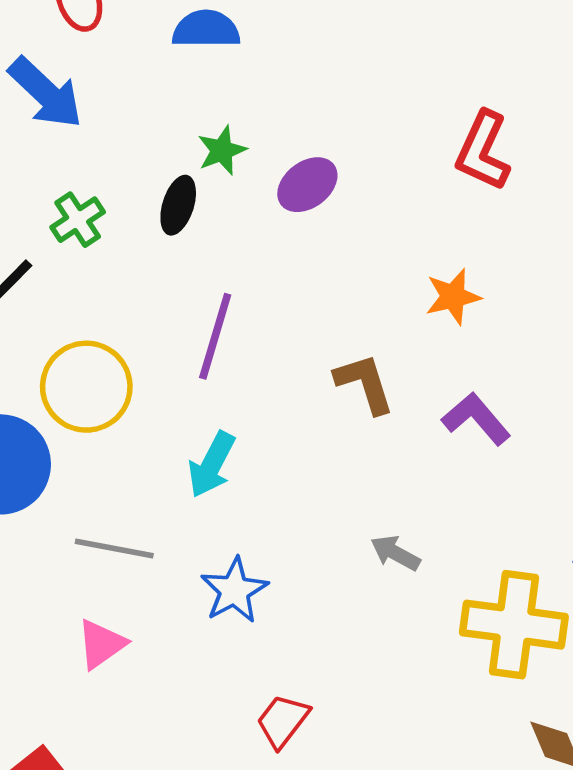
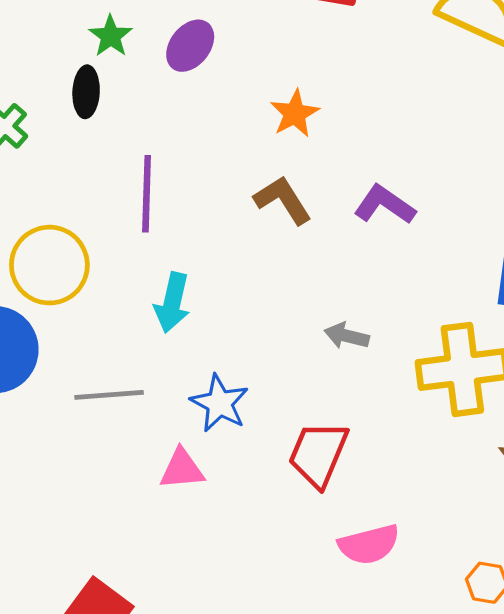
orange star: (453, 297) -> (295, 114), moved
pink triangle: (101, 644) -> (182, 469), moved, turned 45
red trapezoid: (283, 721) -> (318, 454), moved, size x1.4

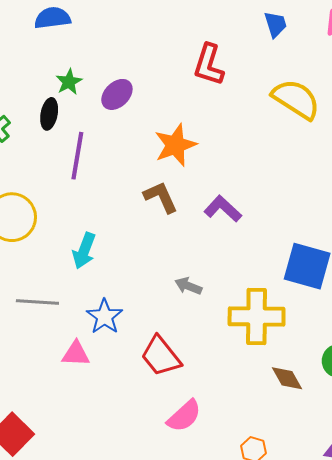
orange star: (295, 114) -> (175, 145), size x1.4
purple line: (147, 194) -> (77, 156), moved
red trapezoid: (318, 454) -> (161, 356), turned -69
pink semicircle: (369, 544) -> (184, 416), turned -36

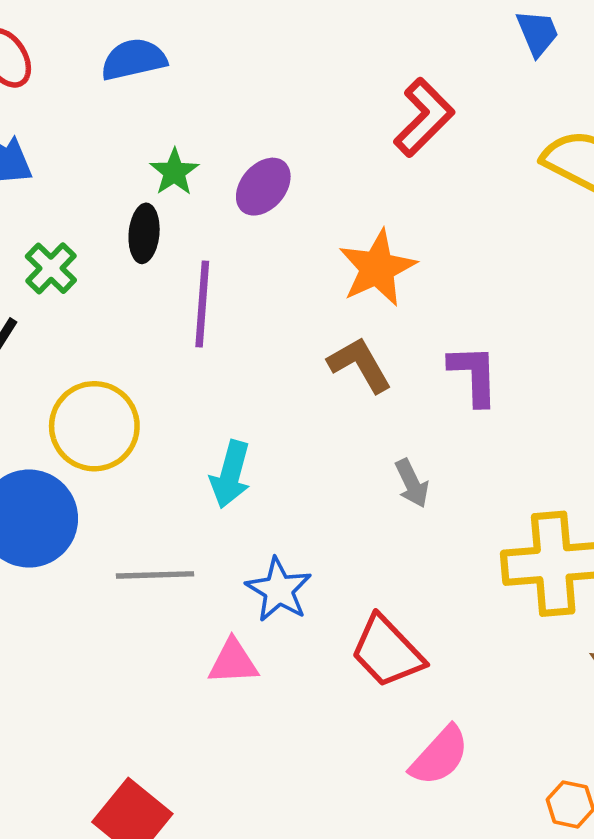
red L-shape: (209, 65) -> (424, 117), turned -147
purple L-shape: (223, 209) -> (474, 375), turned 51
gray arrow: (188, 286) -> (412, 483), moved, turned -132

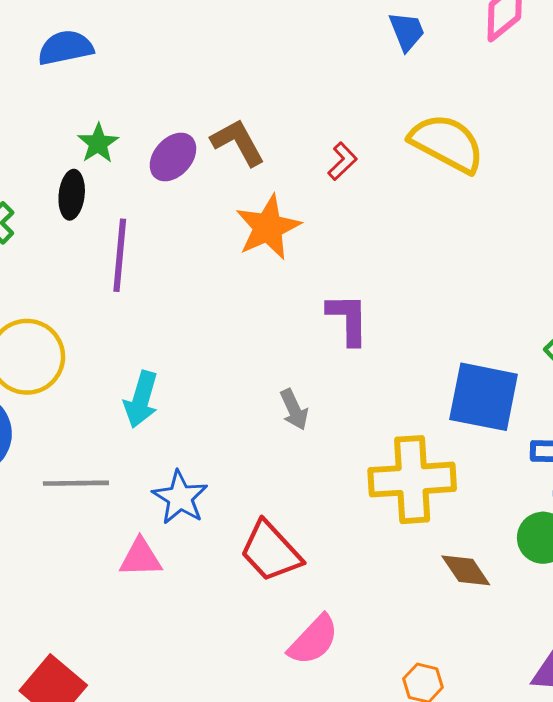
red L-shape: (424, 117) -> (342, 161), moved, size x0.6
brown L-shape: (360, 365) -> (238, 142), moved

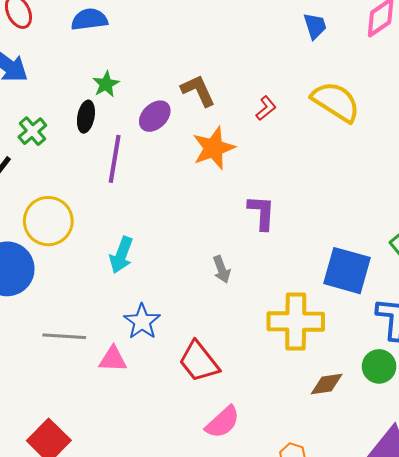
purple ellipse: (173, 157) -> (155, 116), moved
gray line: (76, 483) -> (64, 336), moved
brown diamond: (466, 570) -> (327, 384), turned -68

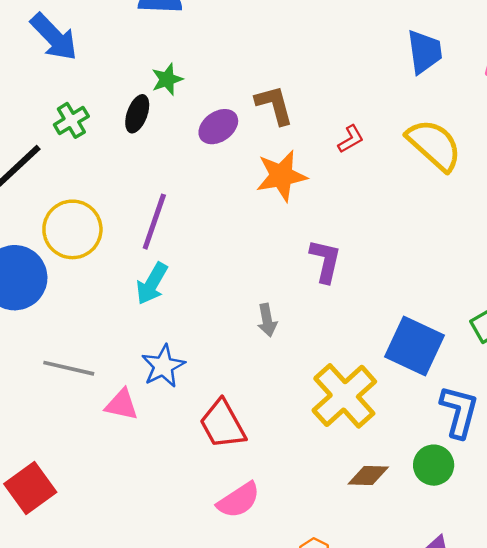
blue trapezoid: (315, 26) -> (424, 52), size x1.4
purple line: (115, 159) -> (154, 222), moved
yellow cross: (296, 321) -> (344, 396), turned 38

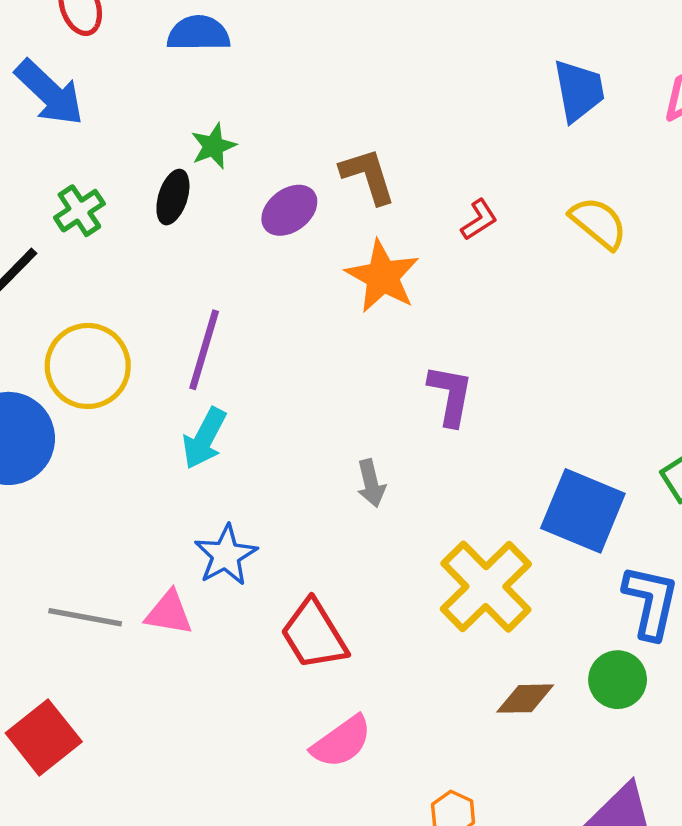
yellow semicircle: (434, 145) -> (598, 223), size x0.7
orange star: (281, 176) -> (382, 276), turned -30
gray line: (69, 368) -> (85, 617), moved

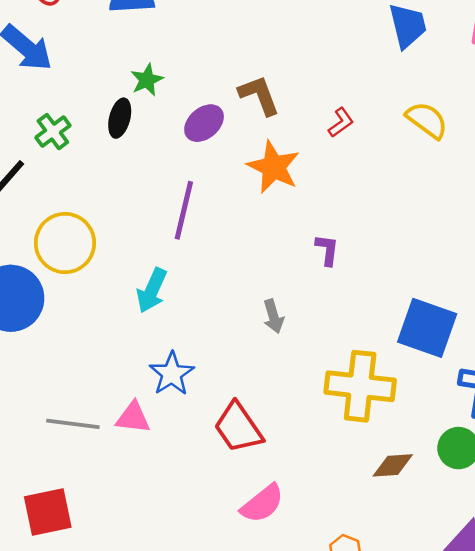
purple line: (204, 350) -> (184, 210), moved
purple L-shape: (450, 395) -> (327, 250), size x0.7
yellow cross: (486, 587) -> (360, 386), turned -36
red square: (44, 737) -> (48, 512), turned 30

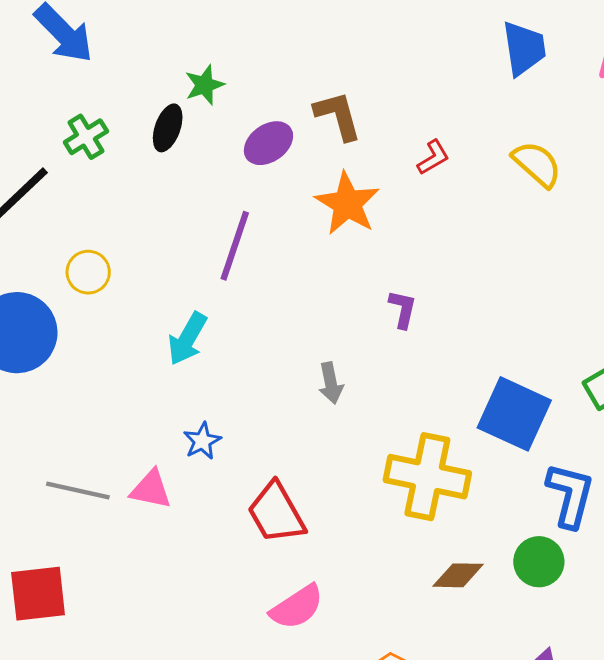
yellow circle: (65, 243) -> (88, 272), size x0.6
blue star: (172, 374) -> (202, 441), size x0.7

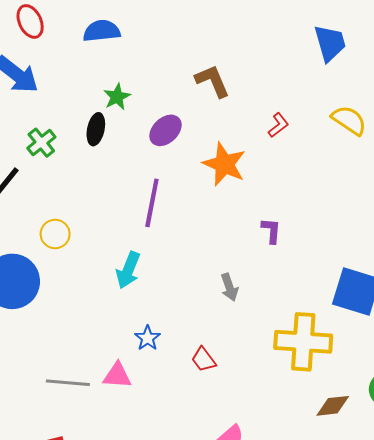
brown L-shape: (338, 116) -> (212, 81), moved
red trapezoid: (276, 513) -> (203, 360), moved, size x0.6

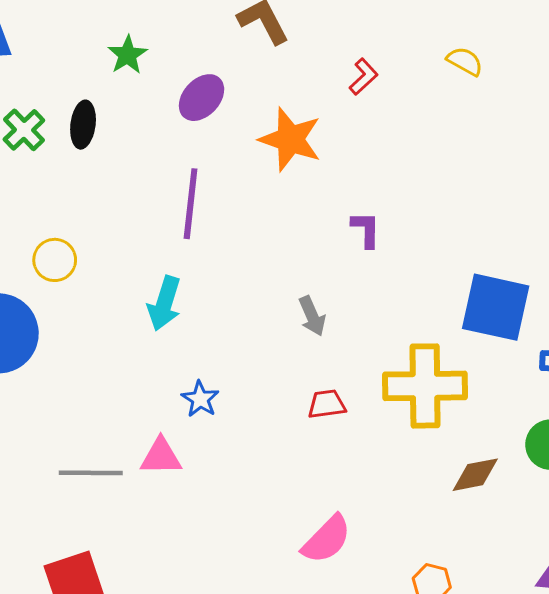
yellow semicircle: (349, 120) -> (465, 61), size x0.7
black ellipse: (96, 129) -> (83, 125), moved
red trapezoid: (203, 360) -> (327, 404), moved, turned 124

